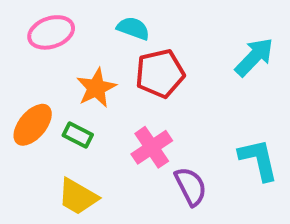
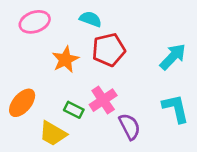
cyan arrow: (254, 57) -> (173, 57), moved
orange ellipse: (33, 125) -> (22, 103), moved
green rectangle: (78, 135) -> (74, 110), moved

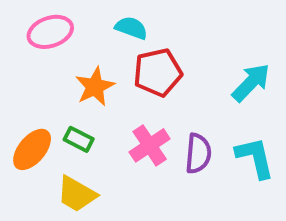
green rectangle: (74, 110) -> (79, 139), moved
purple semicircle: (130, 127) -> (198, 154), moved, turned 32

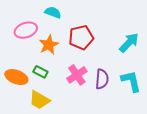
cyan semicircle: (131, 28) -> (53, 12), moved
pink ellipse: (50, 32) -> (26, 30), moved
orange ellipse: (32, 149) -> (16, 77), turned 70

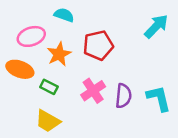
cyan arrow: (129, 43) -> (156, 26), moved
orange ellipse: (16, 77) -> (20, 69), moved

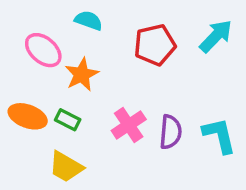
pink ellipse: (31, 36) -> (43, 50), turned 60
red pentagon: (98, 45) -> (155, 45), moved
orange ellipse: (20, 69) -> (28, 116), moved

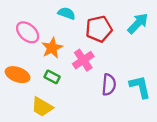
cyan semicircle: (89, 20) -> (67, 13), moved
green rectangle: (68, 120) -> (52, 77), moved
pink cross: (129, 125) -> (83, 60), moved

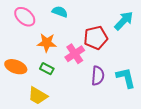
red pentagon: (99, 29) -> (96, 38), moved
pink ellipse: (28, 32) -> (25, 17), moved
orange star: (52, 48) -> (47, 43), turned 30

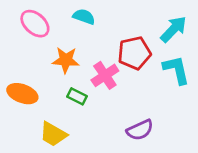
green rectangle: (47, 69) -> (77, 96), moved
purple semicircle: (98, 76) -> (140, 130), moved, turned 60
cyan L-shape: (126, 78) -> (176, 70), moved

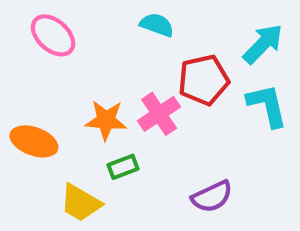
cyan semicircle: (84, 17) -> (157, 25), moved
orange star: (66, 60) -> (106, 120), moved
green rectangle: (77, 96) -> (123, 167), moved, turned -48

